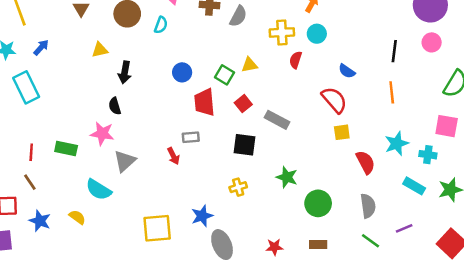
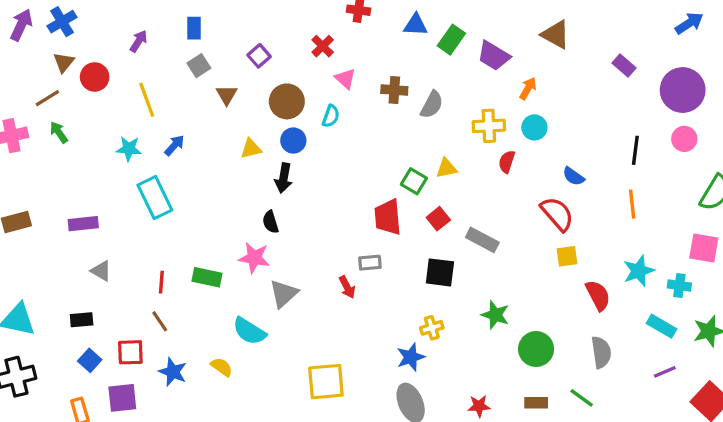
blue circle: (182, 72) -> (293, 141), moved
blue star: (202, 216) -> (411, 357), moved
purple line: (404, 228) -> (665, 372), moved
green line: (370, 241) -> (582, 398), moved

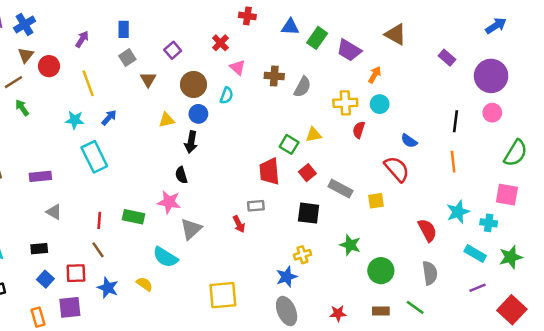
yellow square: (567, 256) -> (376, 201), moved

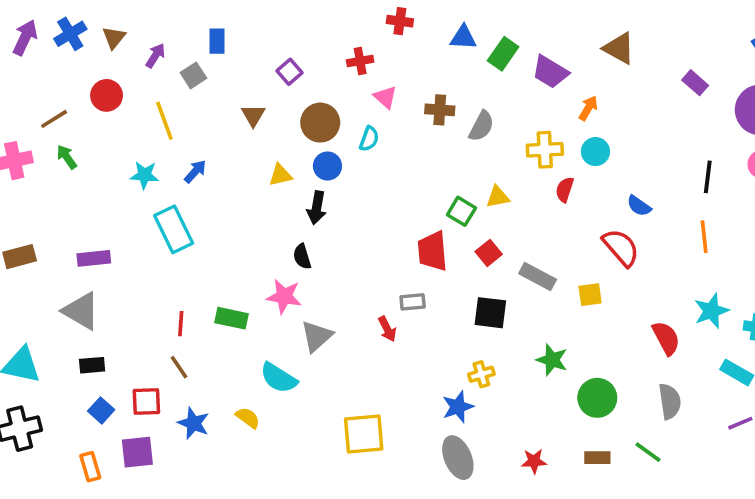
red cross: (220, 43) -> (360, 61), turned 35
brown triangle: (26, 55) -> (114, 37), moved
gray square: (127, 58) -> (193, 75), moved
gray triangle: (54, 212) -> (81, 311), moved, size x1.6

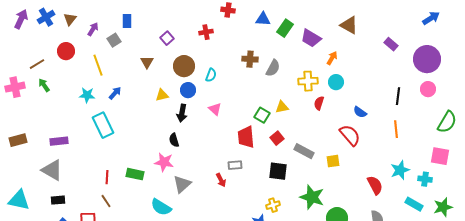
pink triangle: (385, 97) -> (215, 109), moved
green star: (552, 360) -> (312, 197), size x1.4

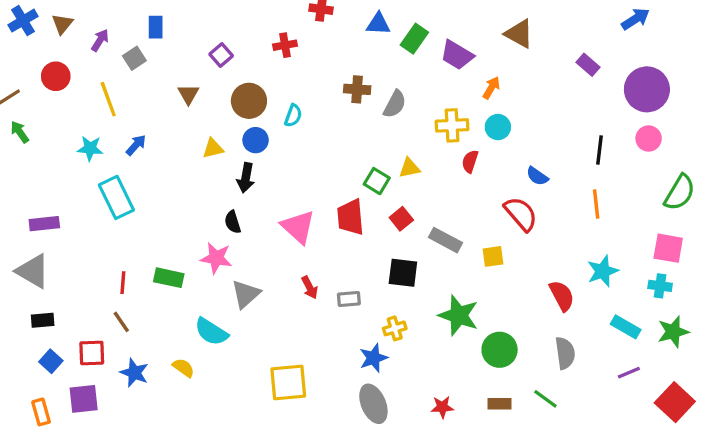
blue arrow: (431, 18) -> (635, 19), moved
pink triangle: (215, 109) -> (298, 227), moved, size x1.6
gray rectangle: (235, 165) -> (349, 299), moved
cyan cross: (425, 179) -> (660, 286), moved

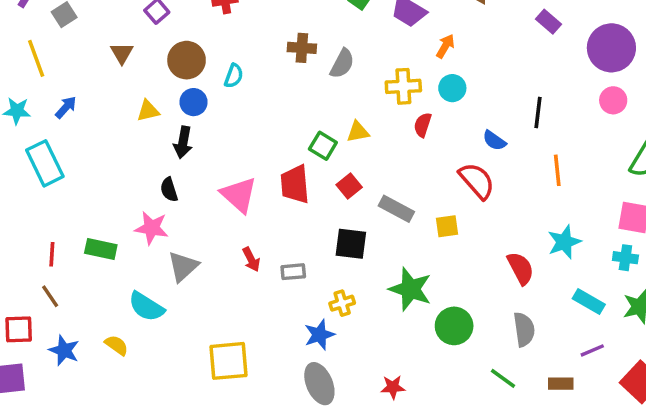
black line: (599, 150) -> (538, 113), moved
brown rectangle: (500, 404) -> (561, 384), moved

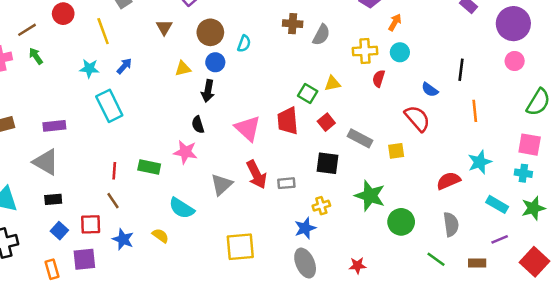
red arrow: (251, 259) -> (256, 174), size x1.6
gray triangle: (183, 266) -> (222, 184), moved
red semicircle: (521, 268) -> (448, 181), turned -85

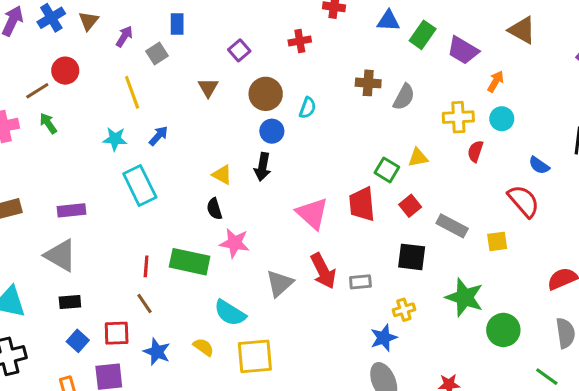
red circle: (63, 14) -> (65, 71), moved
yellow triangle: (183, 68) -> (222, 175), moved, turned 42
black semicircle: (198, 125) -> (214, 209), moved
green rectangle: (149, 167) -> (190, 262), size x1.4
yellow square: (240, 247) -> (255, 356), moved

